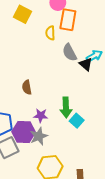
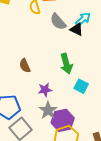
green arrow: (66, 108) -> (66, 64), moved
purple hexagon: (24, 132) -> (63, 120), moved

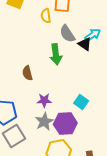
green arrow: (66, 64) -> (56, 54), moved
purple hexagon: (63, 120) -> (65, 124), moved

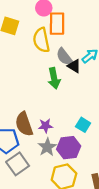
yellow semicircle: (46, 16) -> (41, 40), size x1.6
black triangle: (85, 44) -> (74, 66), moved
brown semicircle: (27, 73) -> (24, 124), moved, size x1.6

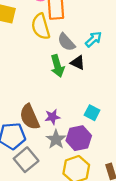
black triangle: (74, 66) -> (78, 63), moved

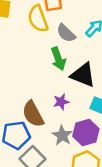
black triangle: (78, 63) -> (83, 75), moved, size x1.6
purple star: (52, 117) -> (61, 102), moved

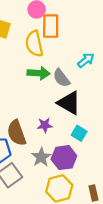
gray semicircle: (66, 33) -> (61, 78), moved
green arrow: (58, 59) -> (39, 73), moved, turned -75

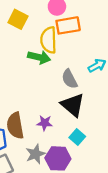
orange rectangle: (51, 26) -> (68, 25), turned 70
green arrow: (39, 73) -> (39, 57), moved

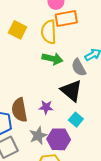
yellow square: (18, 19) -> (18, 30), moved
green arrow: (39, 57) -> (53, 59), moved
gray semicircle: (70, 79) -> (79, 67), moved

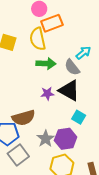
purple star: (46, 107) -> (47, 94), moved
brown semicircle: (19, 110) -> (24, 118), turned -85

